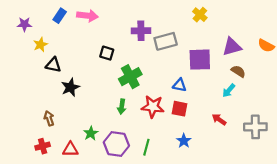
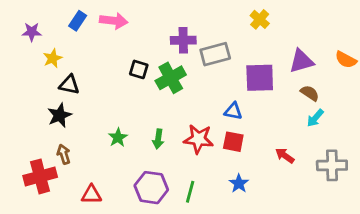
green cross: (130, 77) -> (171, 78), moved
black star: (70, 87) -> (60, 115), moved
cyan arrow: (229, 91) -> (315, 118), moved
green star: (91, 133) -> (118, 138), moved
red cross: (43, 146) -> (40, 176), moved, size x1.6

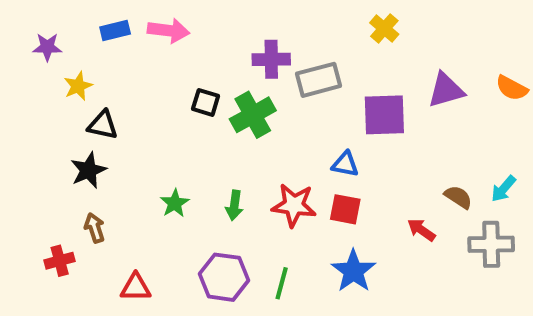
blue rectangle: (78, 21) -> (115, 31), turned 42
brown semicircle: (310, 93) -> (458, 197), moved
cyan arrow: (315, 118) -> (503, 189), moved
red cross: (40, 176) -> (60, 261), size x0.6
blue star: (239, 183) -> (353, 271), size x1.5

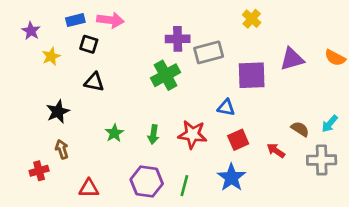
purple star: (47, 47) -> (31, 31), turned 30
black square: (206, 102) -> (89, 44), moved
black triangle: (103, 125) -> (94, 82), moved
red square: (345, 209) -> (238, 140), moved, turned -35

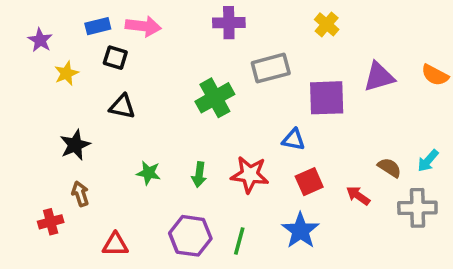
purple cross: (178, 39) -> (229, 23), moved
green star: (114, 133) -> (148, 173), turned -30

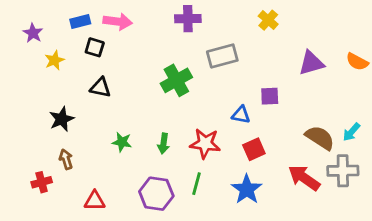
purple square: (327, 98) -> (270, 96), moved, size x0.6
brown semicircle: (390, 168) -> (320, 138), size x1.5
red arrow: (358, 196) -> (304, 178), moved, size x1.6
green line: (239, 241) -> (197, 184), moved

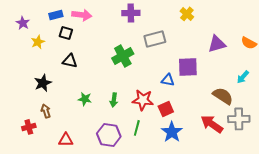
purple square: (270, 96) -> (188, 67), size x1.5
cyan arrow: (351, 132) -> (243, 77), moved
red square: (254, 149) -> (166, 109), moved

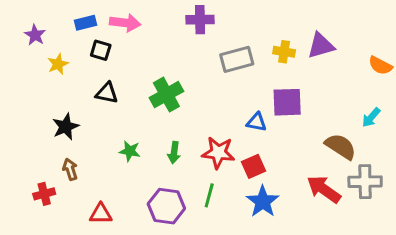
yellow cross: (187, 14) -> (284, 52), moved, turned -32
purple triangle: (217, 44) -> (321, 46), moved
green cross: (123, 56) -> (166, 95), moved

